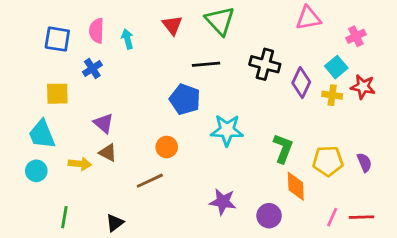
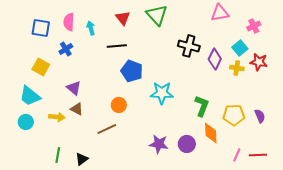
black line: (206, 64) -> (117, 46), moved
yellow square: (57, 94) -> (41, 67), turned 30
cyan trapezoid: (42, 134) -> (30, 96), turned -30
purple circle: (269, 216) -> (187, 144), moved
green line: (64, 217) -> (58, 155), moved

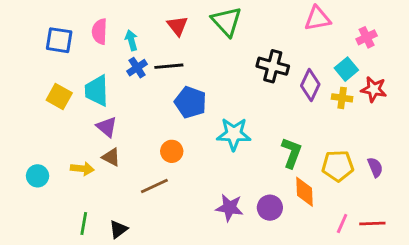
blue cross: (66, 49) -> (137, 68), moved
cyan trapezoid: (30, 96) -> (97, 91), moved, turned 50

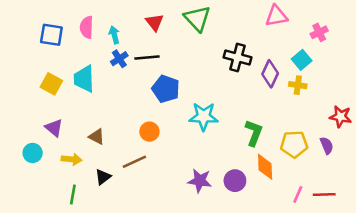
red star: (374, 89) -> (341, 117), moved
purple triangle: (107, 127) -> (54, 128), moved
yellow arrow: (82, 169) -> (72, 159), moved
black triangle: (118, 229) -> (103, 177), moved

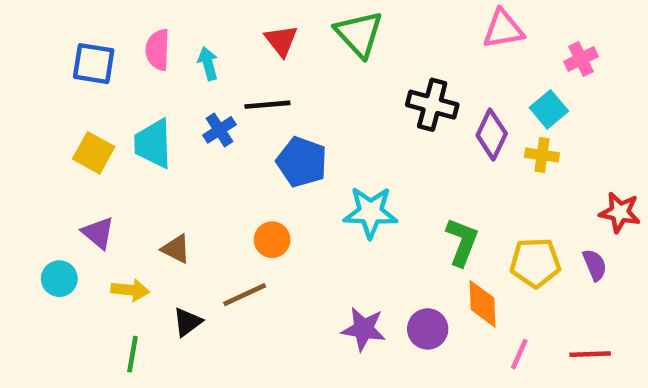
blue cross: (119, 59) -> (219, 130), moved
pink line: (298, 194) -> (519, 354), moved

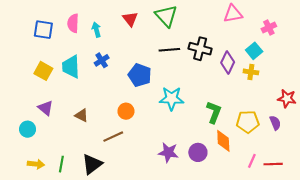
black line: (267, 105) -> (169, 50), moved
yellow arrow: (130, 290) -> (36, 164), moved
black triangle: (187, 322) -> (92, 164), moved, size x1.5
pink line: (519, 354) -> (252, 161), moved

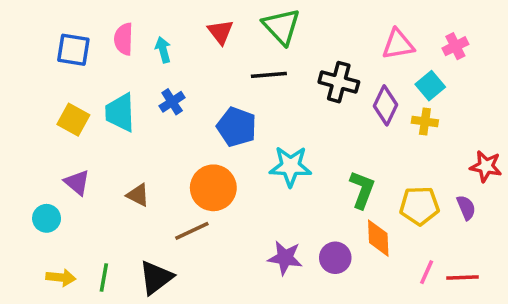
pink triangle: (233, 14) -> (398, 44), moved
black line: (169, 50) -> (269, 75), moved
orange circle: (126, 111) -> (213, 188), size x1.6

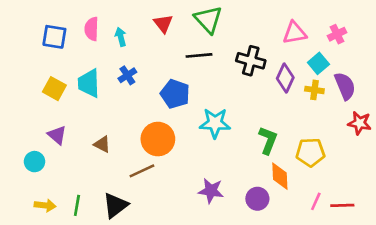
purple semicircle: (466, 208) -> (345, 86), moved, size x1.5
purple circle: (335, 258) -> (257, 199), moved

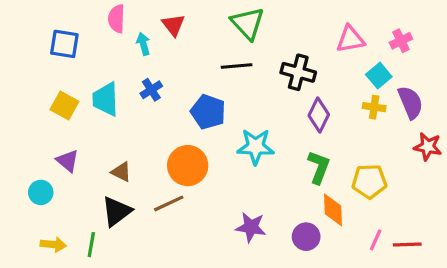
red triangle: (163, 24) -> (173, 25), moved
pink semicircle: (92, 29) -> (117, 19), moved
purple diamond: (285, 78) -> (319, 115), moved
black triangle: (115, 205) -> (117, 211), moved

